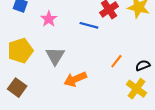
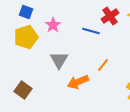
yellow pentagon: (20, 51) -> (26, 37), moved
orange line: (116, 61) -> (103, 65), moved

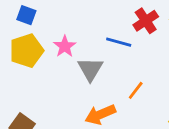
pink star: (53, 25) -> (65, 46), moved
gray triangle: (59, 60) -> (90, 69), moved

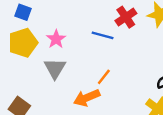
gray triangle: (90, 69) -> (55, 68), moved
orange line: (136, 90) -> (104, 77), moved

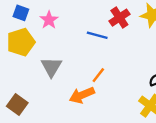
pink star: (56, 39) -> (49, 20), moved

